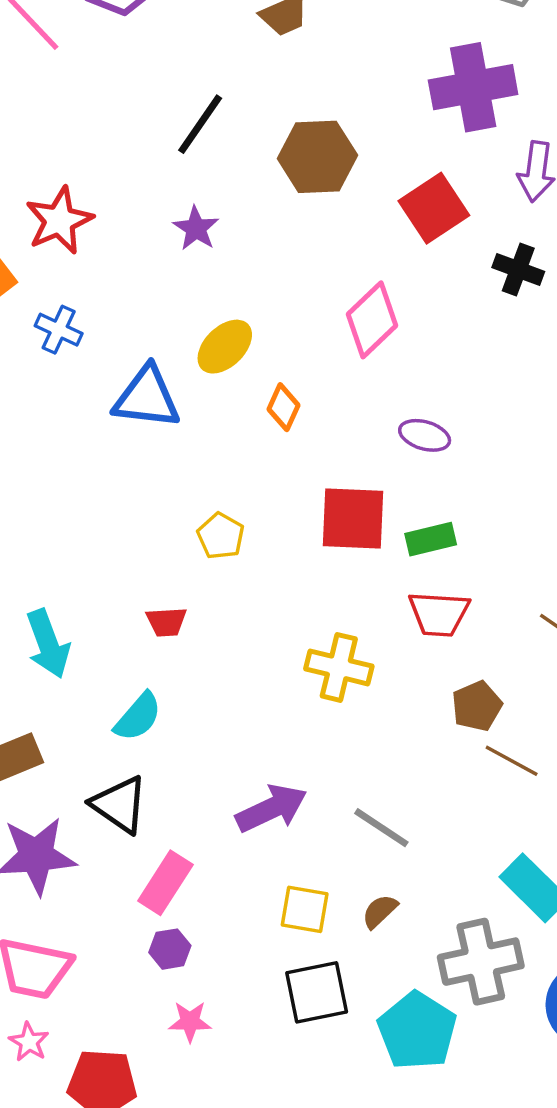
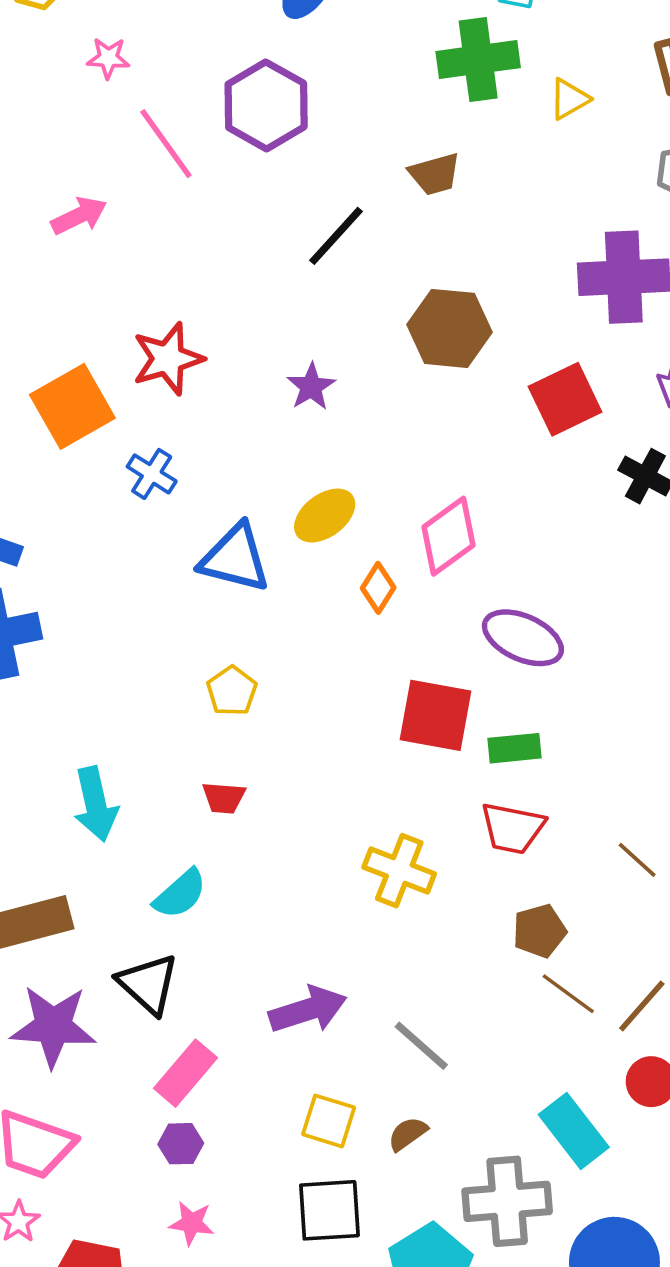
black line: (200, 124) -> (336, 236), moved
pink diamond: (372, 320) -> (448, 536), moved
purple ellipse: (425, 435) -> (523, 638), size x1.5
yellow pentagon: (221, 536) -> (232, 691), moved

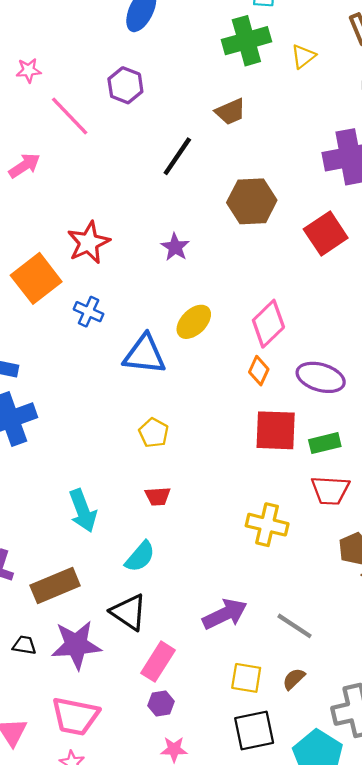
purple hexagon: (266, 105) -> (125, 85), size x0.7
orange diamond: (378, 588) -> (259, 371), moved

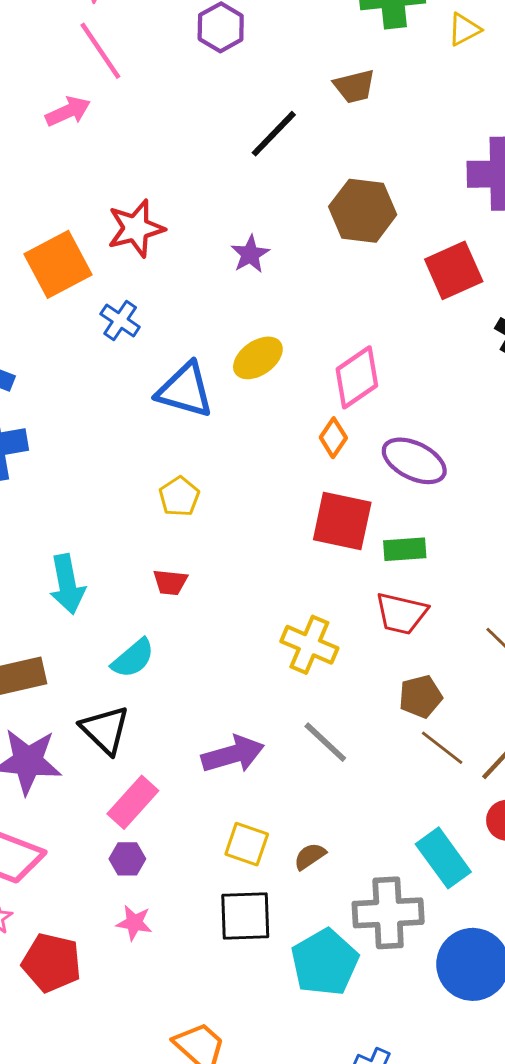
pink line: (70, 116) -> (100, 51), moved
gray line: (295, 626) -> (325, 742), moved

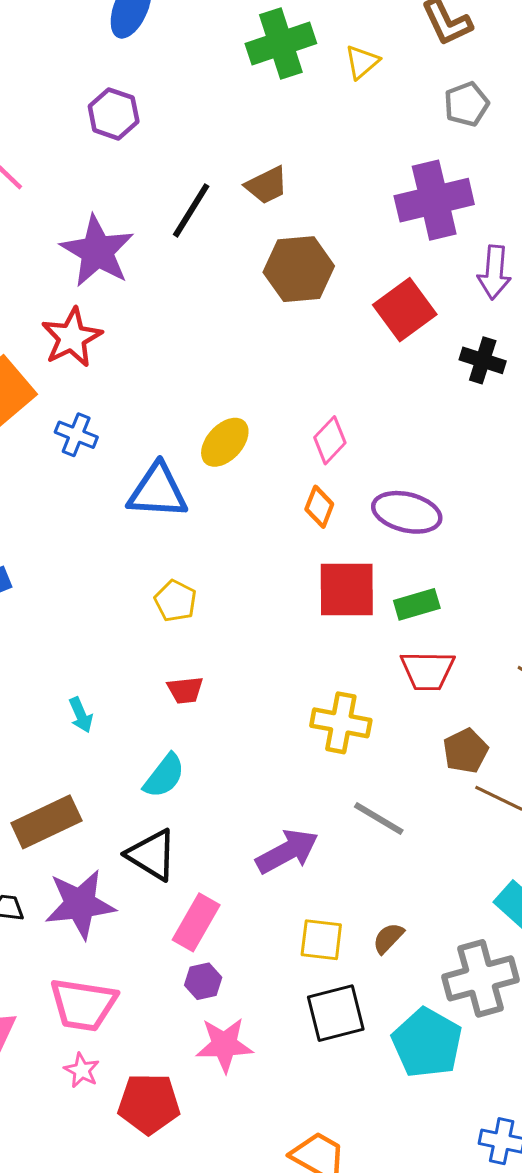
brown trapezoid: (354, 86) -> (267, 185), moved
purple star: (250, 254) -> (97, 251), moved, size x1.8
pink diamond: (357, 377) -> (330, 440), size x0.7
cyan arrow: (67, 584) -> (81, 715), size x0.6
pink star: (134, 923) -> (224, 1045), size x1.5

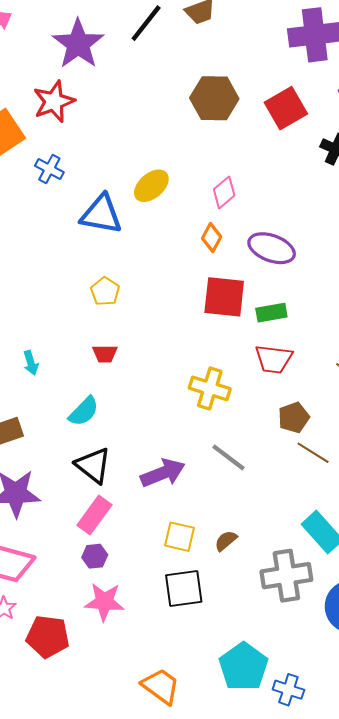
brown hexagon: (299, 269) -> (214, 98), moved
black triangle: (152, 855) -> (93, 465), moved
cyan pentagon: (427, 1043) -> (243, 667), moved

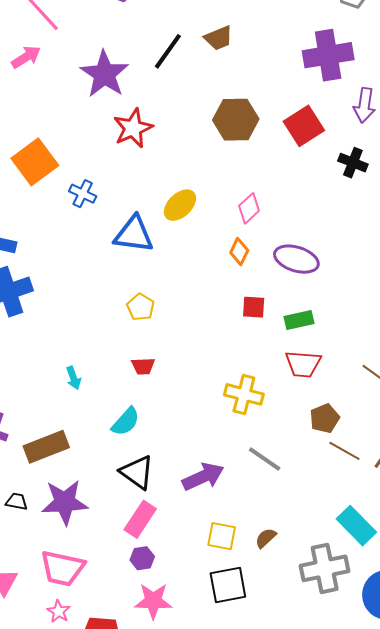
red star: (54, 102) -> (133, 128), moved
red square: (224, 297) -> (254, 307), size x0.6

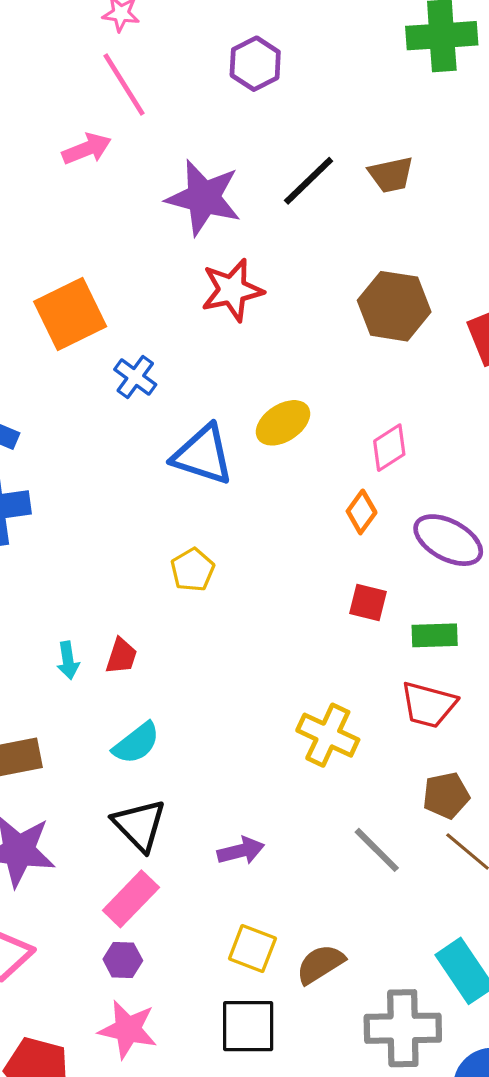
purple star: (105, 74) -> (204, 198), turned -30
red trapezoid: (143, 366) -> (121, 656), moved, turned -80
gray line: (265, 459) -> (377, 850), moved
purple arrow: (203, 477) -> (241, 851), size x0.7
brown semicircle: (266, 538) -> (320, 964), size x1.4

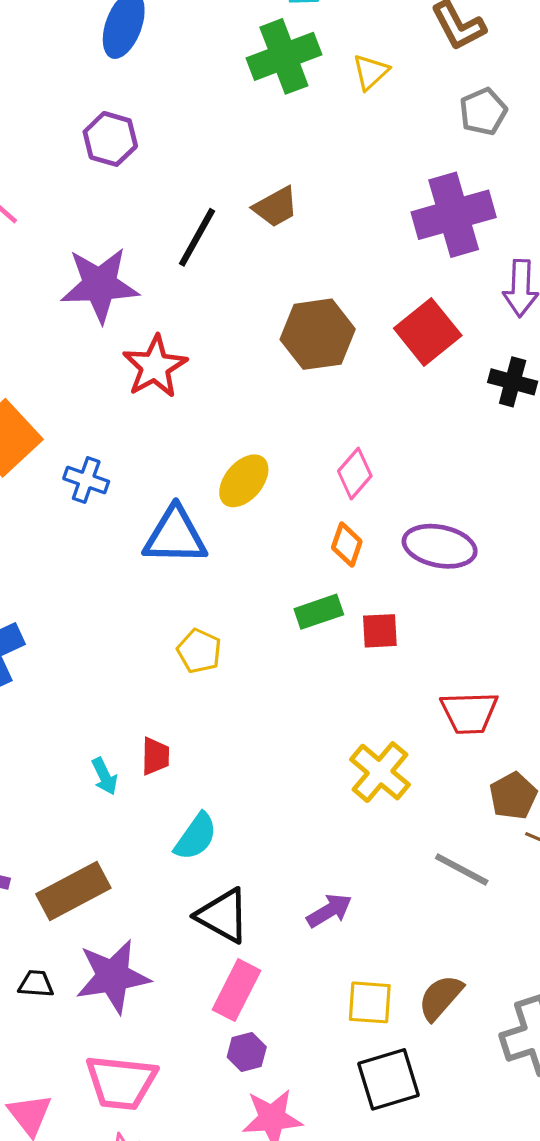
green rectangle: (435, 635) -> (319, 612), moved
yellow cross: (328, 735) -> (380, 772), turned 32

